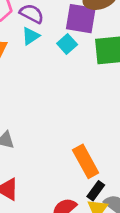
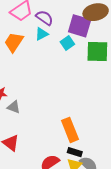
black rectangle: (96, 191) -> (75, 152), turned 64

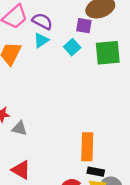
purple square: (80, 26) -> (84, 26), size x0.6
orange rectangle: (70, 130) -> (87, 147), turned 30

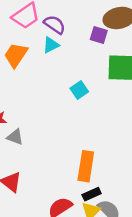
cyan square: (72, 47) -> (79, 90), moved
black rectangle: (96, 172) -> (92, 194), turned -42

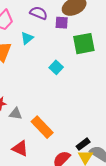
purple semicircle: (55, 25) -> (39, 13), moved
orange rectangle: (86, 166) -> (42, 127), moved, turned -40

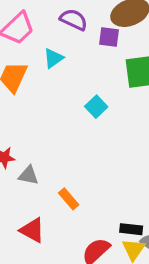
orange rectangle: (42, 127) -> (69, 199), size x0.6
black rectangle: (83, 144) -> (131, 229), turned 40

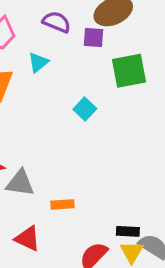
gray triangle: (28, 175) -> (20, 183), size x1.4
orange rectangle: (69, 199) -> (63, 204), turned -50

